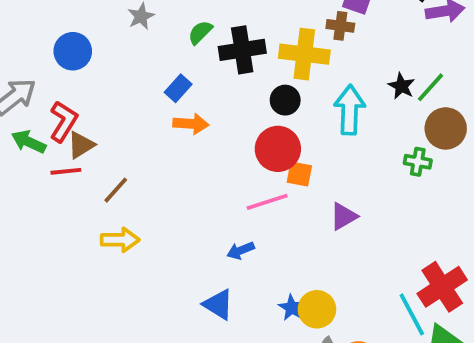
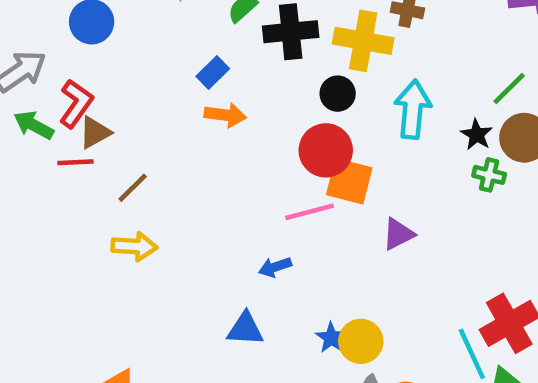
black star: (401, 86) -> (477, 135), moved
orange square: (299, 174) -> (349, 181), size x1.5
blue triangle: (218, 304) -> (245, 329), turned -32

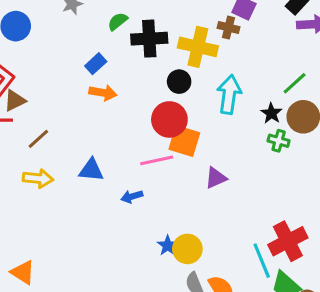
blue triangle: (245, 329) -> (91, 170), moved

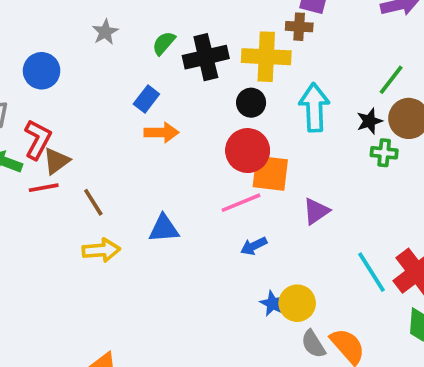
black star: (271, 113) -> (369, 121), turned 30
brown line: (38, 139) -> (93, 202), turned -70
blue arrow: (132, 196) -> (254, 246), moved
cyan line: (262, 261) -> (372, 272), moved

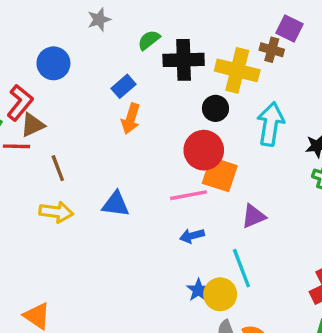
blue circle: (42, 71) -> (53, 63), moved
orange arrow: (161, 132) -> (131, 119), turned 96
cyan line: (372, 272) -> (241, 268), moved

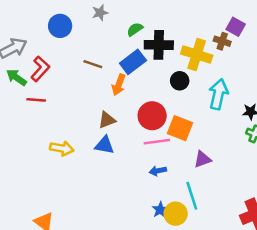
blue circle: (53, 63) -> (60, 26), moved
blue rectangle: (123, 86) -> (133, 62), moved, size x1.5
brown triangle: (33, 125) -> (107, 120), moved
red circle: (204, 150) -> (152, 116), moved
brown line: (58, 168) -> (93, 64), moved, turned -54

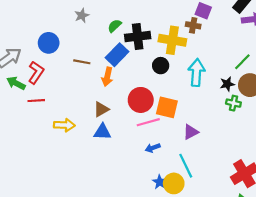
blue circle: (60, 26) -> (49, 43), moved
yellow arrow: (62, 148) -> (64, 125), moved

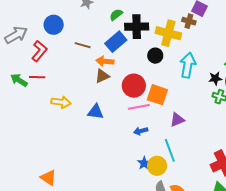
orange arrow: (107, 77) -> (105, 61), turned 78
green arrow: (16, 83) -> (19, 80), moved
brown triangle: (101, 109) -> (102, 76), moved

